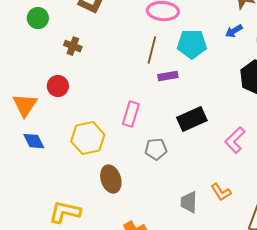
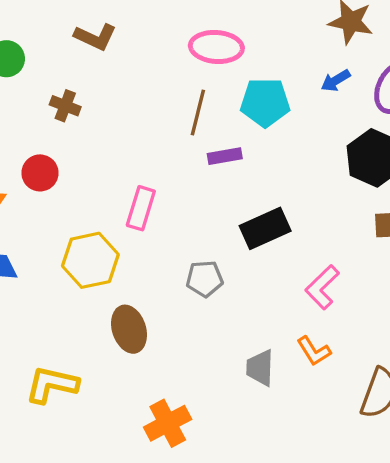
pink rectangle: (131, 114) -> (141, 208), moved
pink L-shape: (235, 140) -> (322, 287), moved

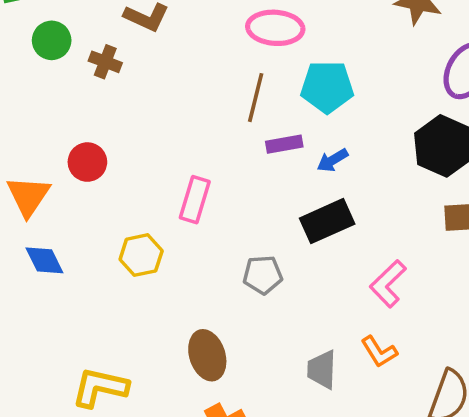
blue arrow: (336, 81) -> (333, 160), moved
brown cross: (65, 106) -> (105, 62), moved
yellow hexagon: (90, 260) -> (141, 255), size x0.7
brown ellipse: (129, 329) -> (207, 355), moved

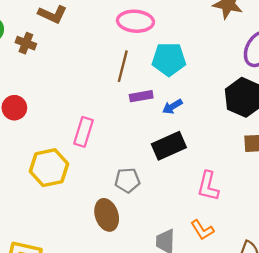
yellow hexagon: (141, 255) -> (49, 168), size x1.4
pink L-shape: (388, 284) -> (208, 186), turned -32
brown ellipse: (207, 355) -> (107, 215), moved

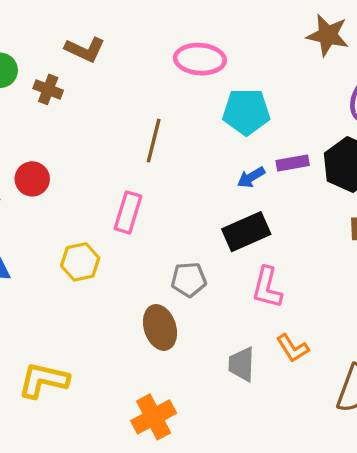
brown line: (123, 66) -> (154, 141), moved
purple rectangle: (141, 96) -> (293, 163), moved
yellow hexagon: (49, 168) -> (80, 262), size x0.7
pink L-shape: (208, 186) -> (267, 288), moved

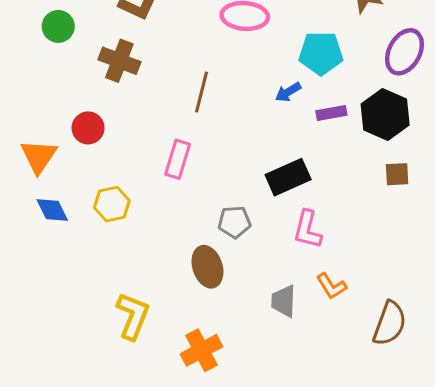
brown cross: (48, 89) -> (119, 61), moved, size x1.5
cyan pentagon: (246, 112) -> (321, 53), moved
blue arrow: (251, 177) -> (288, 92), moved
yellow hexagon: (80, 262) -> (112, 204), moved
yellow L-shape: (43, 380) -> (133, 316), moved, turned 99

